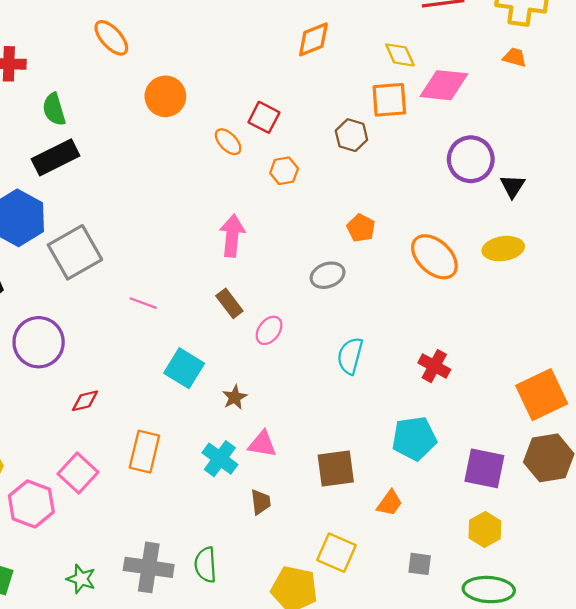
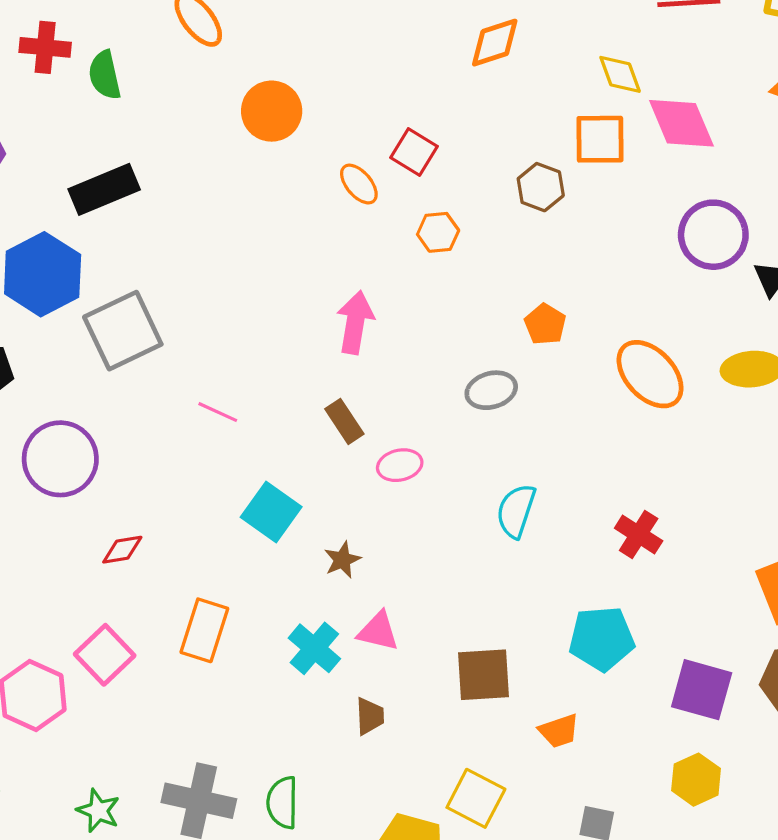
pink diamond: (444, 85) -> (681, 123), turned 57
green semicircle: (54, 109) -> (105, 75), moved
pink ellipse: (269, 330) -> (400, 465), turned 36
orange trapezoid: (390, 503) -> (559, 731), turned 32

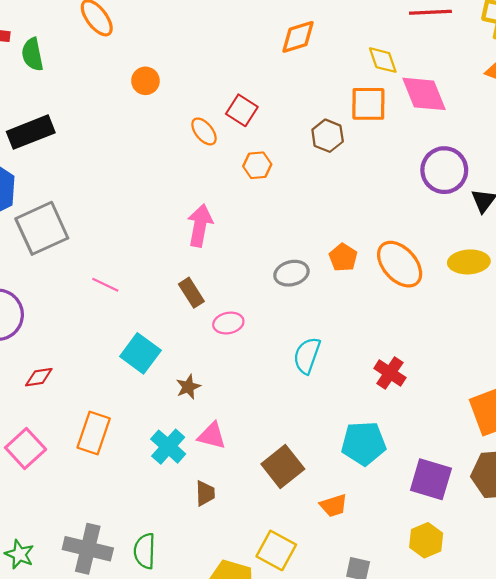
orange circle: (272, 111) -> (145, 81), size x0.7
orange pentagon: (545, 324) -> (343, 258), moved
brown square: (483, 675) -> (283, 467), turned -36

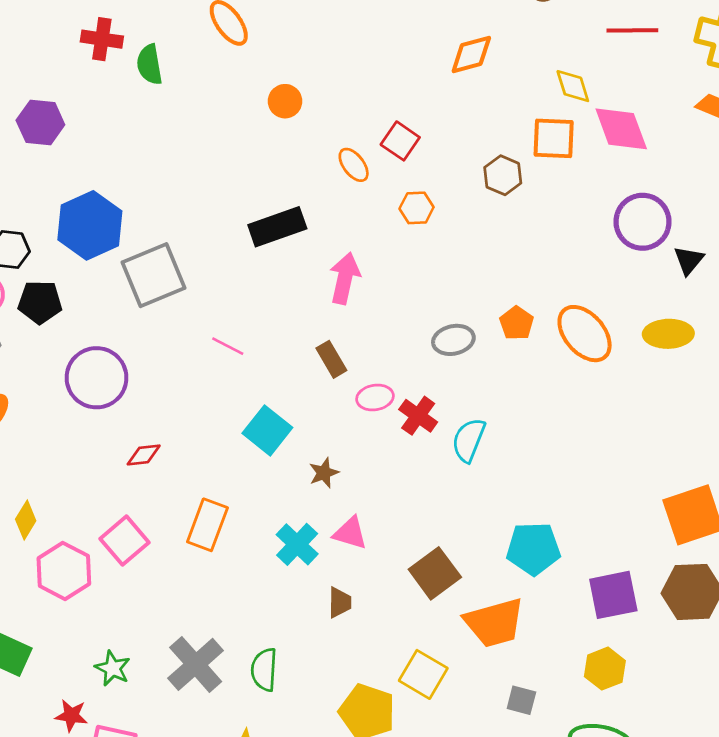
black rectangle: (31, 132) -> (277, 227), moved
red cross: (390, 373) -> (418, 416), moved
purple square: (431, 479) -> (613, 595), turned -30
orange trapezoid: (333, 506) -> (494, 623), size x1.8
gray cross: (88, 549) -> (196, 664), turned 33

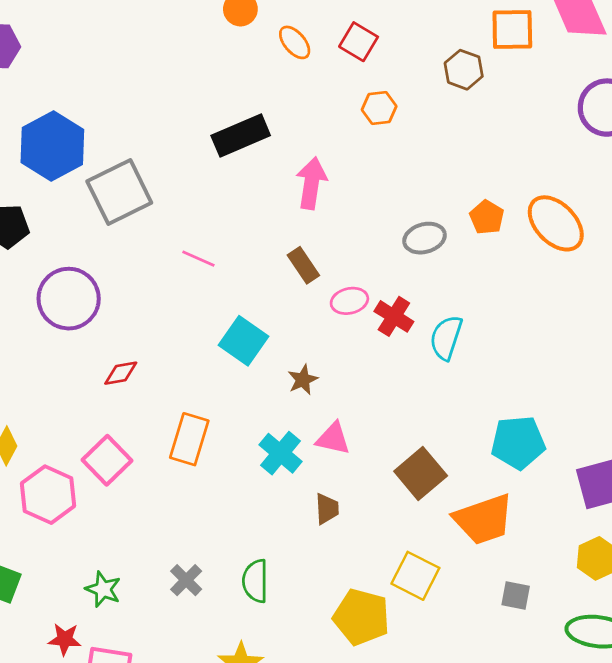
orange ellipse: (354, 165) -> (295, 42), moved
gray cross: (196, 664) -> (186, 580), size x0.6

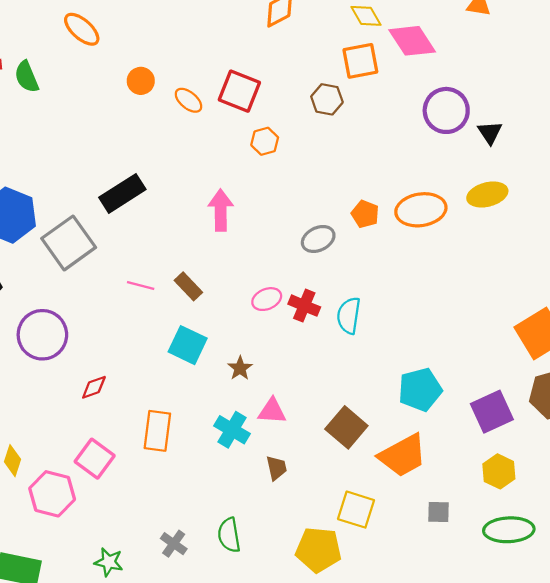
red square: (359, 42) -> (239, 91), size x1.4
black rectangle: (241, 136) -> (122, 193), moved
orange ellipse: (556, 223) -> (421, 210), turned -45
brown rectangle: (303, 265) -> (188, 286), moved

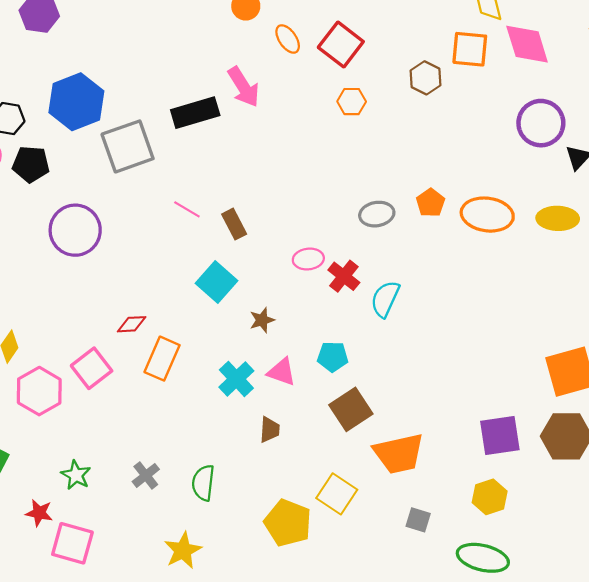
pink arrow: (221, 210) -> (244, 87), moved, turned 132
red diamond: (94, 387) -> (132, 324), moved
cyan pentagon: (420, 390) -> (333, 357), moved, size x0.7

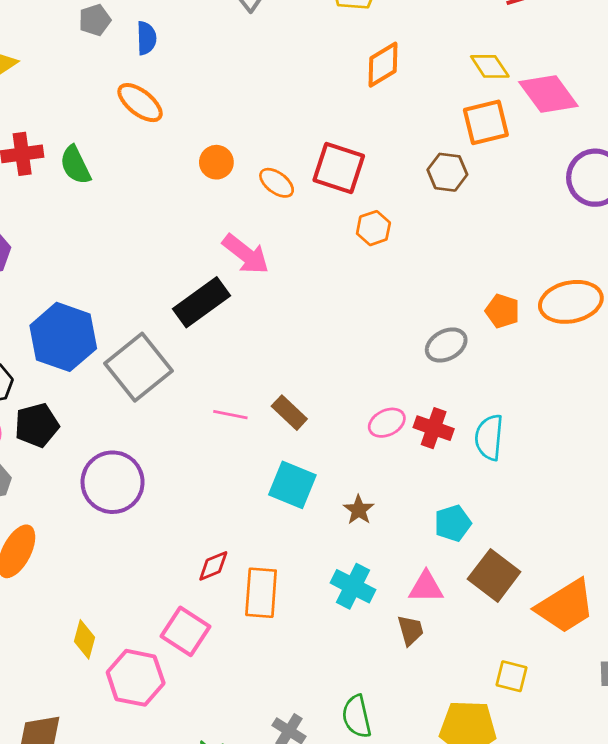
pink triangle: (282, 372) -> (426, 587), moved
yellow square: (337, 494) -> (512, 676), size x0.7

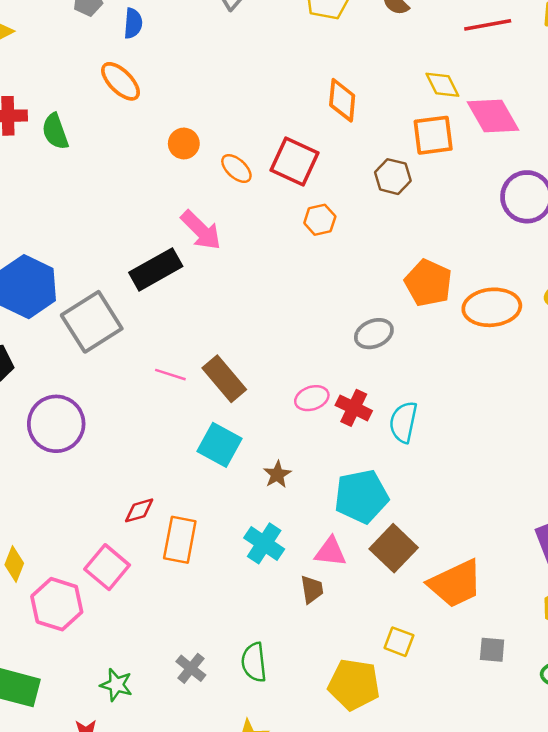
orange diamond: (383, 65) -> (342, 100), moved, turned -60
orange pentagon: (502, 311) -> (428, 283), moved, size x1.5
brown rectangle: (289, 413) -> (224, 379), size x1.4
cyan pentagon: (453, 523) -> (361, 496), size x1.6

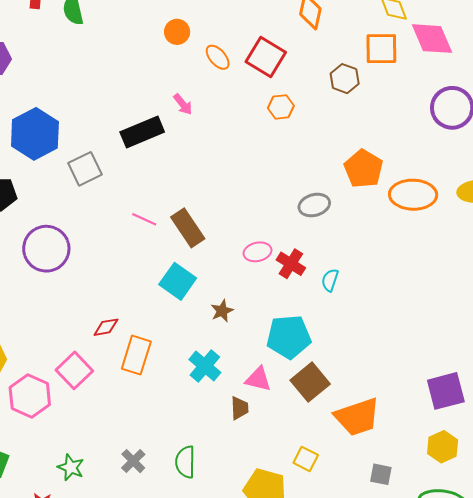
pink arrow: (201, 230) -> (183, 104), size x0.6
gray square: (92, 322) -> (85, 169), size x0.7
cyan semicircle: (403, 422) -> (330, 280), size x0.7

